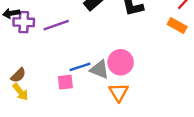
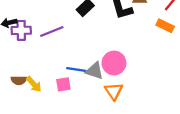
blue line: (80, 67) -> (76, 69), turned 30
brown semicircle: (18, 75) -> (19, 80), turned 48
yellow arrow: (20, 92) -> (34, 84), moved

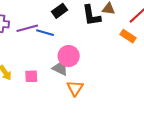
pink circle: (114, 63) -> (69, 56), moved
blue line: (76, 69) -> (45, 33), moved

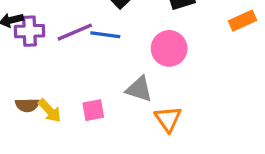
orange rectangle: (128, 36) -> (243, 21), turned -49
pink circle: (69, 56) -> (169, 48), moved

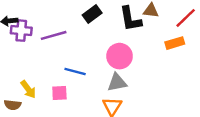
blue line: (105, 35) -> (75, 72), moved
gray triangle: (139, 89) -> (117, 82), moved, turned -36
brown semicircle: (27, 105) -> (13, 105), moved

